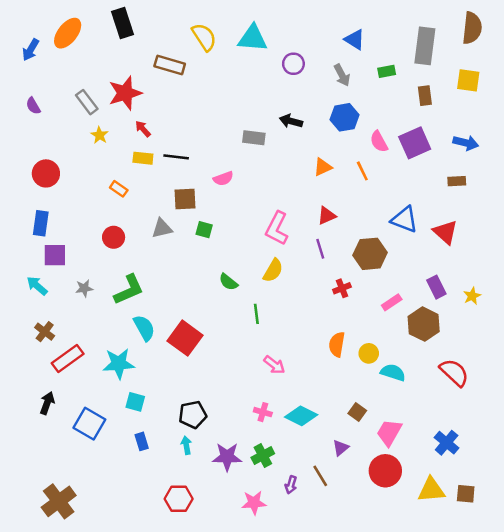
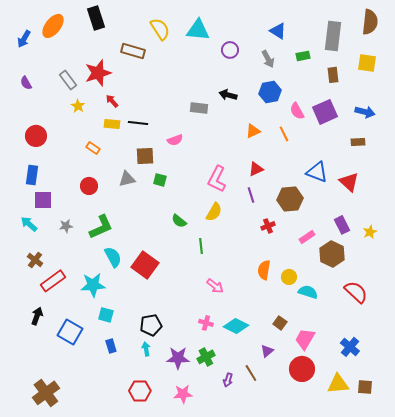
pink star: (254, 503) -> (183, 394), moved

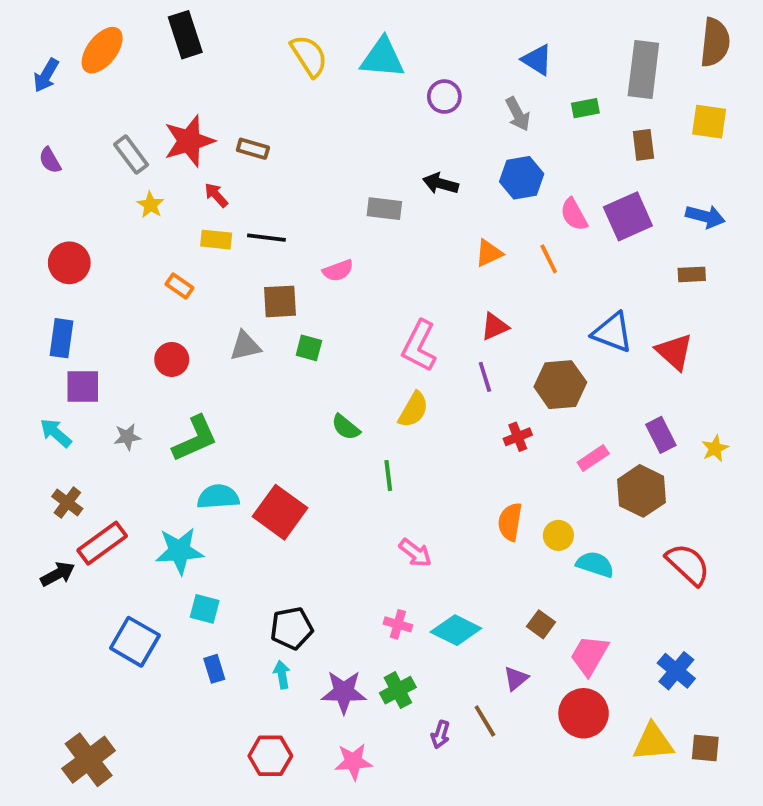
brown rectangle: (133, 51) -> (253, 149), moved, size x0.7
cyan semicircle: (113, 257) -> (218, 497), turned -65
black arrow: (37, 316) -> (58, 574), moved, turned 42

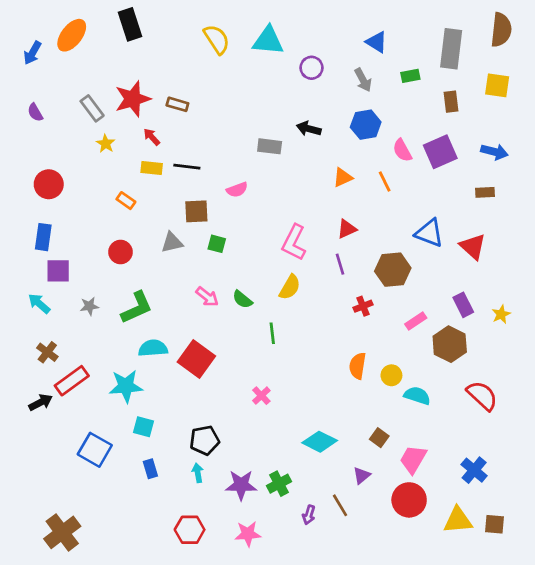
pink arrow: (415, 553) -> (207, 297), moved
pink cross: (398, 624) -> (261, 396), moved, turned 30

